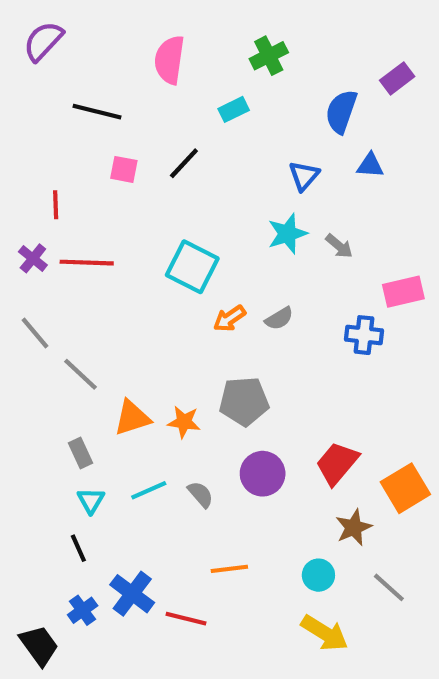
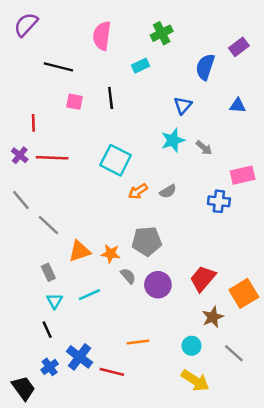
black line: (184, 163) -> (111, 98), turned -50
blue triangle: (370, 165) -> (238, 105), moved
gray semicircle: (201, 494) -> (128, 276), moved

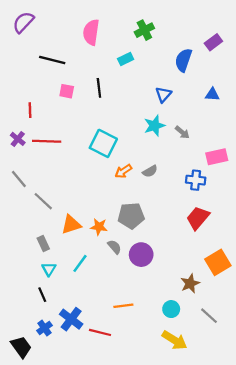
red trapezoid: (203, 279) -> (198, 218), moved
cyan line: (89, 295) -> (80, 263), turned -30

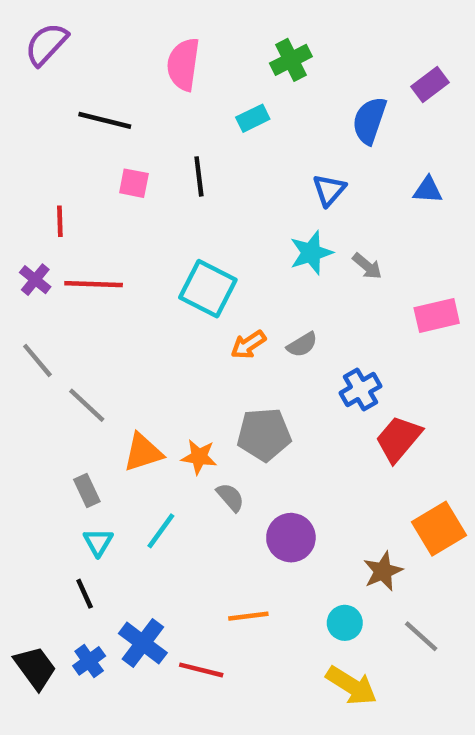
blue cross: (196, 180) -> (360, 390), moved, turned -36
purple circle: (141, 255) -> (291, 538), moved
black trapezoid: (21, 347) -> (35, 668), moved

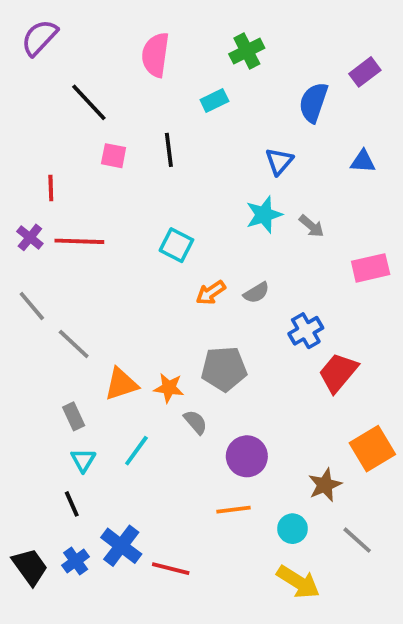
black line: (105, 120) -> (89, 102), turned 33
cyan square: (208, 289) -> (176, 245), size x0.7
orange line: (248, 616) -> (234, 510), moved

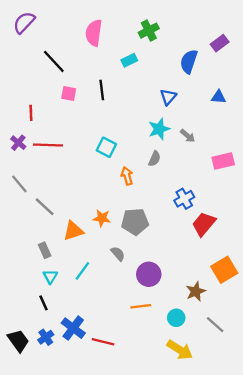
orange arrow: (211, 293) -> (127, 176), turned 108
gray semicircle: (256, 293) -> (154, 159), moved, turned -35
orange star: (169, 388) -> (102, 218), moved

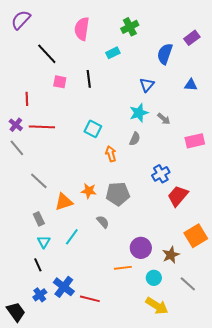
gray line: (19, 184) -> (17, 148), moved
purple circle: (149, 274) -> (141, 248), moved
black trapezoid: (18, 341) -> (16, 312), moved

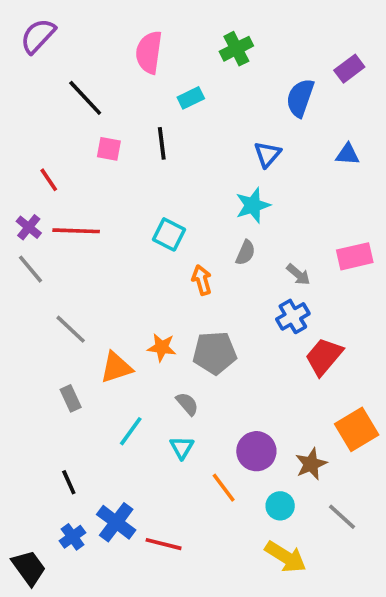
cyan rectangle: (113, 53) -> (191, 98), moved
red line: (27, 99) -> (49, 180), turned -32
gray arrow: (164, 119) -> (298, 275), moved
cyan triangle: (44, 242) -> (182, 448), moved
orange line: (123, 268) -> (224, 488), turned 60

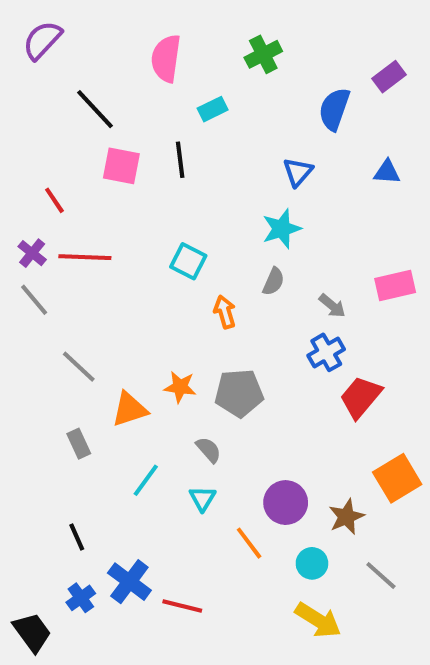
pink square: (109, 149) -> (121, 166), size x1.4

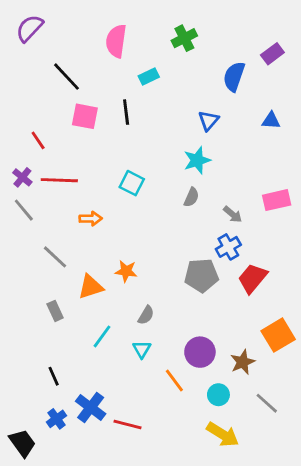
orange arrow: (225, 312) -> (91, 219), moved, turned 105
gray pentagon: (239, 393) -> (201, 275), moved
gray semicircle: (209, 450) -> (146, 315), turned 72

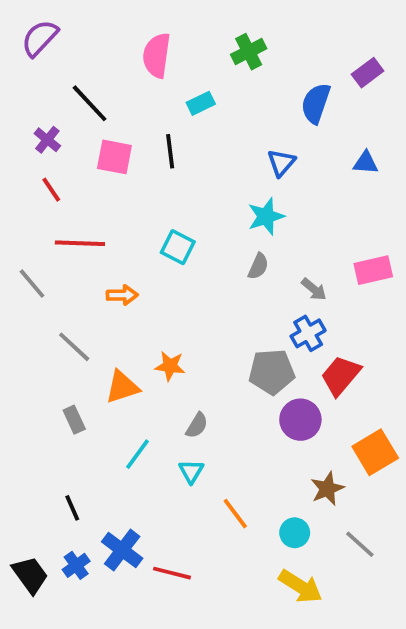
purple cross: (22, 177) -> (47, 140), moved
purple circle: (200, 352) -> (300, 420), moved
black trapezoid: (22, 443) -> (30, 575), moved

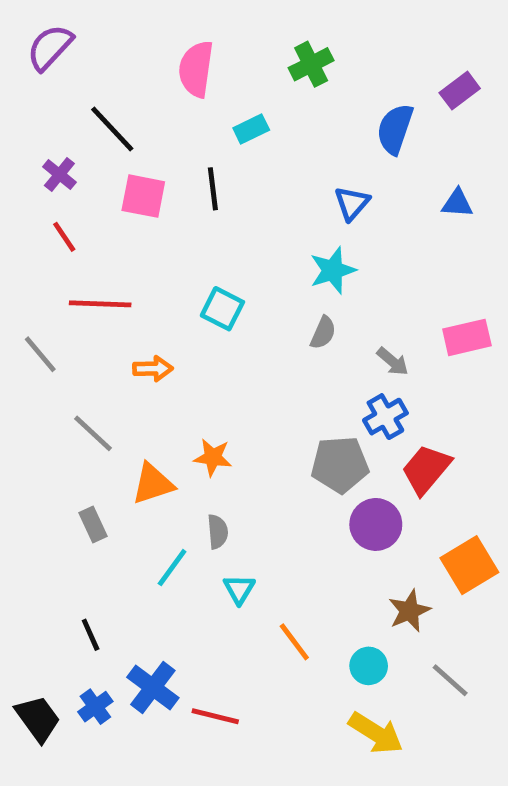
gray semicircle: (197, 425) -> (218, 532), moved, turned -36

